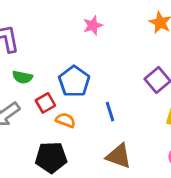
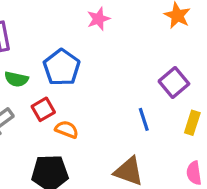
blue pentagon: (74, 81) -> (62, 67), moved
blue line: (110, 112) -> (144, 119), moved

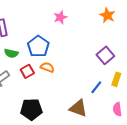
blue line: (144, 119) -> (96, 87), moved, turned 56
orange semicircle: (67, 129) -> (47, 67), moved

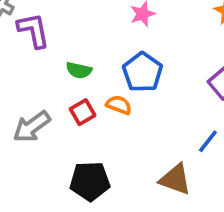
blue pentagon: (38, 46) -> (143, 72), moved
green semicircle: (11, 53) -> (79, 70), moved

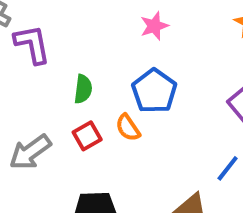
green semicircle: (79, 70) -> (83, 89), turned -95
orange semicircle: (119, 105) -> (128, 128), turned -145

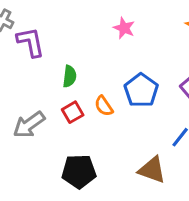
pink star: (154, 26) -> (124, 28), turned -30
blue pentagon: (154, 91) -> (141, 90), moved

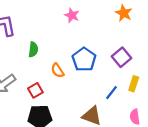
red square: (73, 112) -> (35, 90), moved

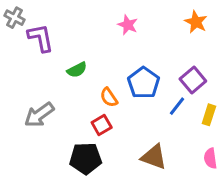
green semicircle: (33, 50) -> (77, 70), turned 56
red square: (35, 90) -> (102, 125), moved
blue line: (112, 93) -> (177, 106), moved

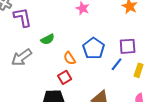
purple square: (193, 80) -> (128, 46), turned 36
gray arrow: (39, 115) -> (22, 57), moved

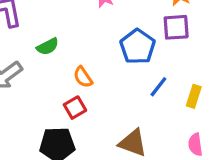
purple square: (128, 46) -> (176, 27), moved
blue pentagon: (94, 48) -> (138, 47), moved

